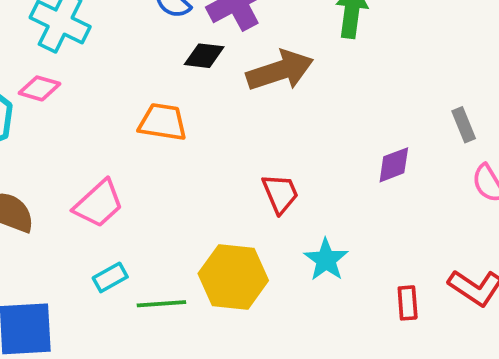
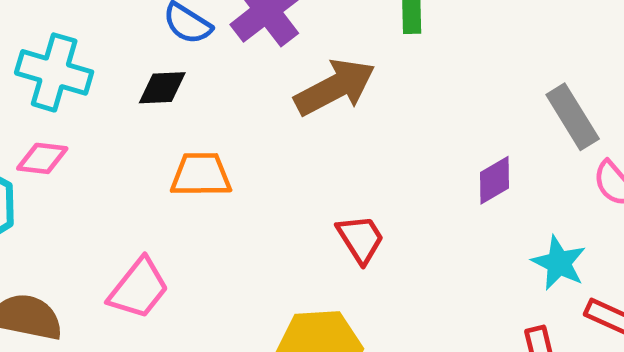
black diamond: (204, 56) -> (162, 88), moved
gray rectangle: (464, 125) -> (573, 117), size x1.5
cyan star: (326, 260) -> (559, 263), moved

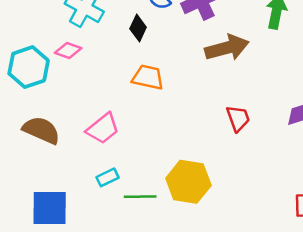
black diamond: (162, 88) -> (138, 28), turned -75
red trapezoid: (361, 239) -> (238, 118), moved

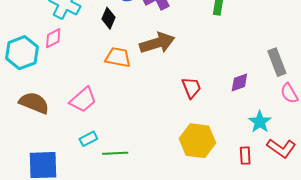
brown arrow: (227, 48) -> (157, 43), moved
pink diamond: (68, 50) -> (53, 38), turned -45
yellow hexagon: (188, 182) -> (197, 141), moved

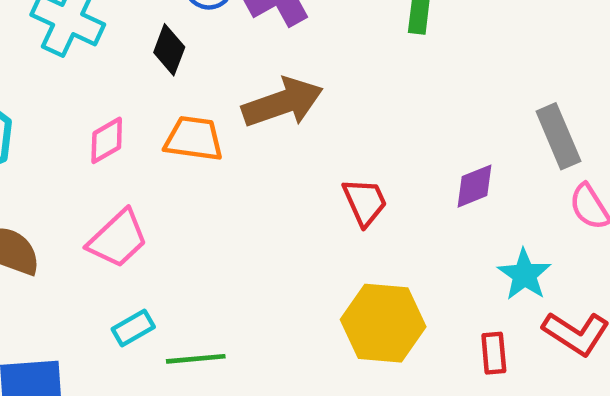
pink diamond: (53, 38) -> (107, 140), moved

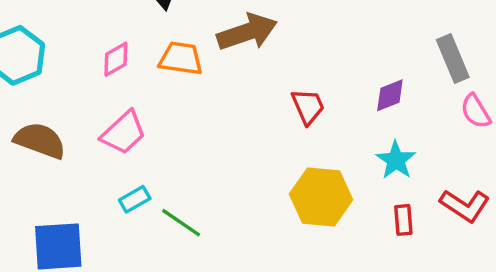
cyan star: (524, 275) -> (396, 160), moved
green line: (196, 359) -> (181, 223), turned 39

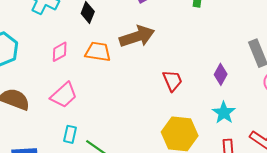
purple diamond: (390, 95) -> (221, 74), turned -40
cyan rectangle: (135, 199) -> (70, 134), turned -48

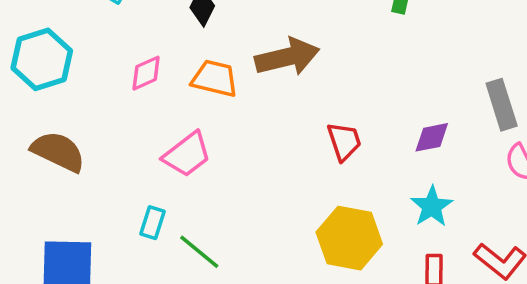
purple diamond: (221, 74) -> (432, 137), turned 45
pink trapezoid: (64, 95) -> (187, 154), moved

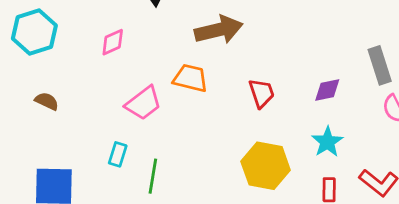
orange trapezoid: (215, 78) -> (190, 78), moved
brown semicircle: (58, 152) -> (47, 101), size x0.6
green line: (199, 252) -> (153, 176), turned 60

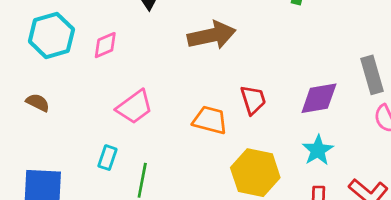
cyan hexagon: (34, 32) -> (51, 35), moved
orange trapezoid: (190, 78) -> (210, 120), moved
purple diamond: (327, 90) -> (319, 98), size x1.4

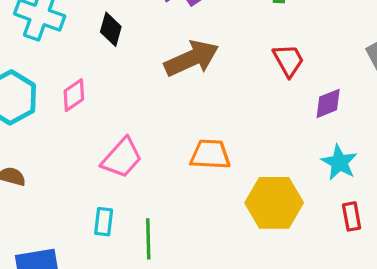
purple diamond: (319, 98) -> (328, 103), size x0.7
red trapezoid: (253, 100) -> (288, 60), moved

